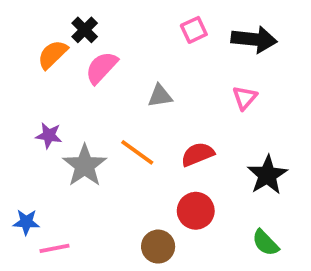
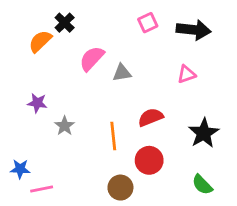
pink semicircle: (102, 68) -> (92, 58), moved
pink triangle: (245, 98) -> (186, 74), turned 30
orange line: (137, 152) -> (113, 136), moved, turned 48
gray star: (85, 166) -> (65, 126), size x0.6

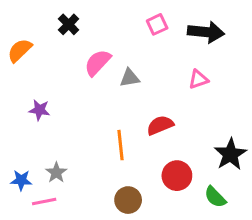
orange semicircle: (40, 41) -> (20, 50), moved
gray star: (65, 126) -> (56, 173), moved
black star: (204, 133) -> (230, 154), moved
red circle: (149, 160) -> (177, 176), moved

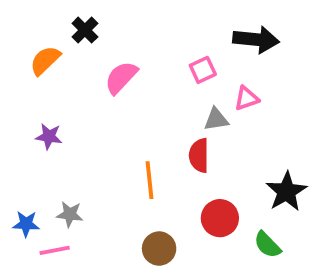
pink square: (157, 24) -> (203, 70), moved
orange semicircle: (20, 50) -> (45, 60), moved
gray triangle: (130, 78) -> (216, 119), moved
red semicircle: (160, 125) -> (199, 155), turned -68
gray star: (56, 173) -> (70, 214), turned -30

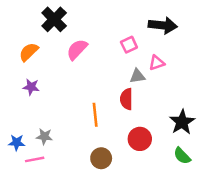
black cross: (85, 30) -> (54, 19), size x1.5
orange semicircle: (45, 60) -> (29, 52), moved
green semicircle: (267, 245) -> (182, 156), moved

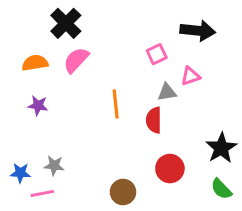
pink semicircle: (77, 50) -> (76, 60), moved
orange semicircle: (29, 52) -> (35, 63), turned 35
orange line: (95, 115) -> (116, 104), moved

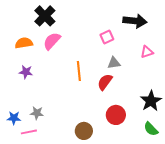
pink triangle: (190, 76) -> (147, 52), moved
red semicircle: (154, 120) -> (105, 82), turned 36

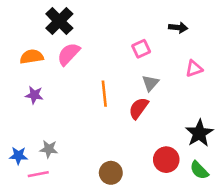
black arrow: (135, 21) -> (178, 28), size x0.6
gray triangle: (114, 63) -> (150, 83), turned -40
red circle: (116, 115) -> (166, 160), moved

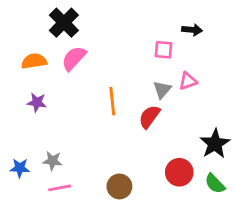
pink square: (141, 49) -> (164, 50), moved, turned 30
pink triangle: (194, 69) -> (188, 81), moved
pink line: (38, 174) -> (60, 188), moved

